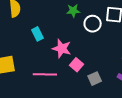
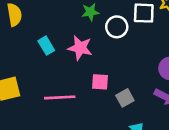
pink star: (62, 48) -> (80, 48), moved
pink square: (76, 65) -> (100, 82), turned -32

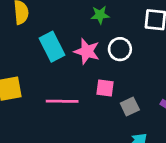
white circle: (117, 27) -> (120, 49), moved
cyan rectangle: (46, 46) -> (52, 47), size x1.5

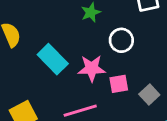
pink star: (87, 51) -> (92, 68), moved

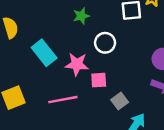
gray square: (149, 94) -> (120, 101), moved

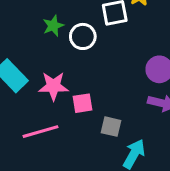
white circle: (105, 43) -> (83, 36), moved
gray square: (120, 101) -> (111, 127), turned -35

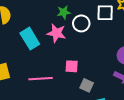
pink star: (53, 86) -> (56, 33), moved

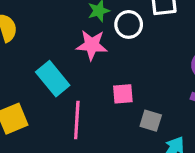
cyan rectangle: (30, 39) -> (53, 79), moved
pink line: (41, 79) -> (77, 120), turned -75

